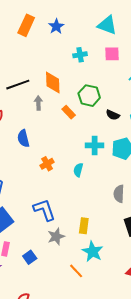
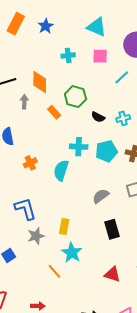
cyan semicircle: (78, 170) -> (61, 170), size x1.5
gray semicircle: (119, 194) -> (101, 196), turned 48

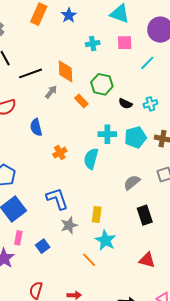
gray arrow: (24, 102) -> (51, 92), turned 40

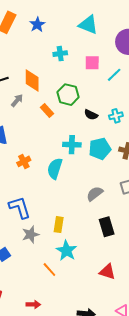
pink square: (125, 43) -> (92, 63), moved

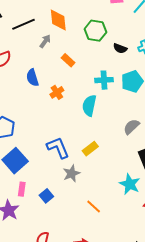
orange rectangle: (47, 111) -> (68, 60), moved
orange cross: (24, 161) -> (57, 92), moved
yellow rectangle: (59, 225) -> (90, 149), moved, turned 49
cyan star: (66, 251) -> (130, 184), moved

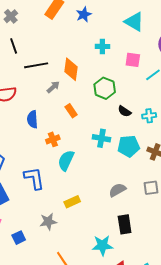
cyan semicircle: (89, 106) -> (66, 160), moved
blue L-shape: (58, 148) -> (34, 178), moved
cyan star: (130, 184) -> (102, 245), turned 30

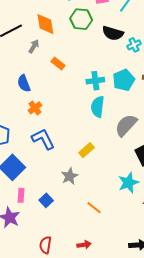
green hexagon: (105, 88) -> (81, 19), moved
black semicircle: (125, 111) -> (113, 33), moved, size x1.5
orange cross: (53, 139) -> (35, 108), moved
cyan semicircle: (66, 160) -> (98, 107), moved
gray semicircle: (117, 190) -> (126, 125), size x1.4

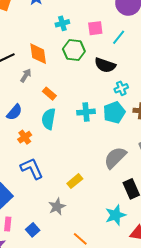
cyan cross: (134, 45) -> (121, 88), moved
blue semicircle: (24, 83) -> (14, 112), turned -120
cyan semicircle: (98, 107) -> (49, 119), moved

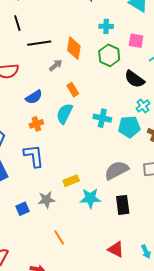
cyan cross: (121, 88) -> (143, 106), turned -32
cyan star: (116, 215) -> (90, 198), moved
blue square: (33, 230) -> (23, 209), moved

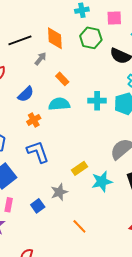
cyan semicircle: (65, 114) -> (59, 104), turned 70

